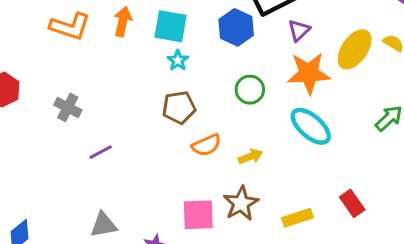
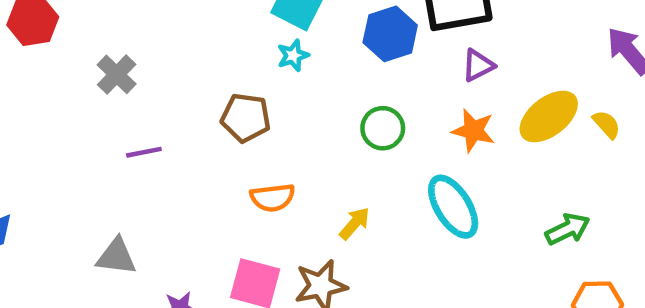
orange star: (309, 73) -> (473, 131), size x0.7
brown pentagon: (179, 107) -> (246, 118), moved
orange semicircle: (206, 145) -> (273, 198), moved
yellow arrow: (250, 157) -> (355, 223), turned -45

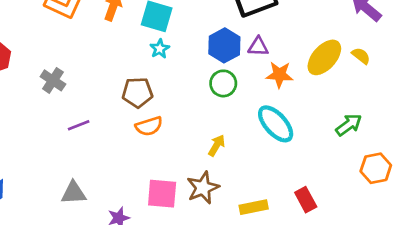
blue hexagon: (390, 34) -> (224, 45), moved
purple triangle: (478, 65) -> (258, 47), moved, turned 40
orange semicircle: (273, 198) -> (149, 126), moved

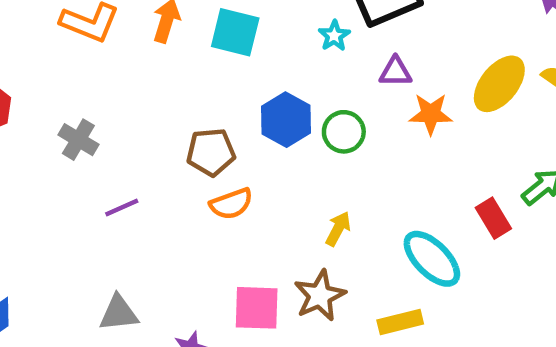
blue hexagon: (224, 45) -> (286, 120), moved
cyan star: (160, 49) -> (334, 36), moved
cyan ellipse: (276, 124) -> (432, 259), moved
red rectangle: (306, 200) -> (493, 218), moved

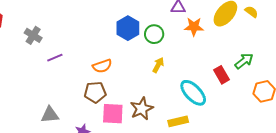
brown pentagon: (211, 152) -> (95, 92), moved
purple line: (122, 208) -> (55, 58), moved
yellow arrow: (338, 229) -> (158, 65), moved

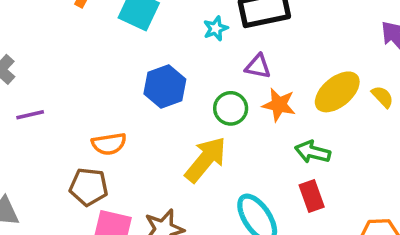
green circle: (154, 34) -> (231, 108), moved
green arrow: (244, 61) -> (313, 152), moved, turned -138
yellow arrow: (158, 65) -> (206, 160), size x1.8

